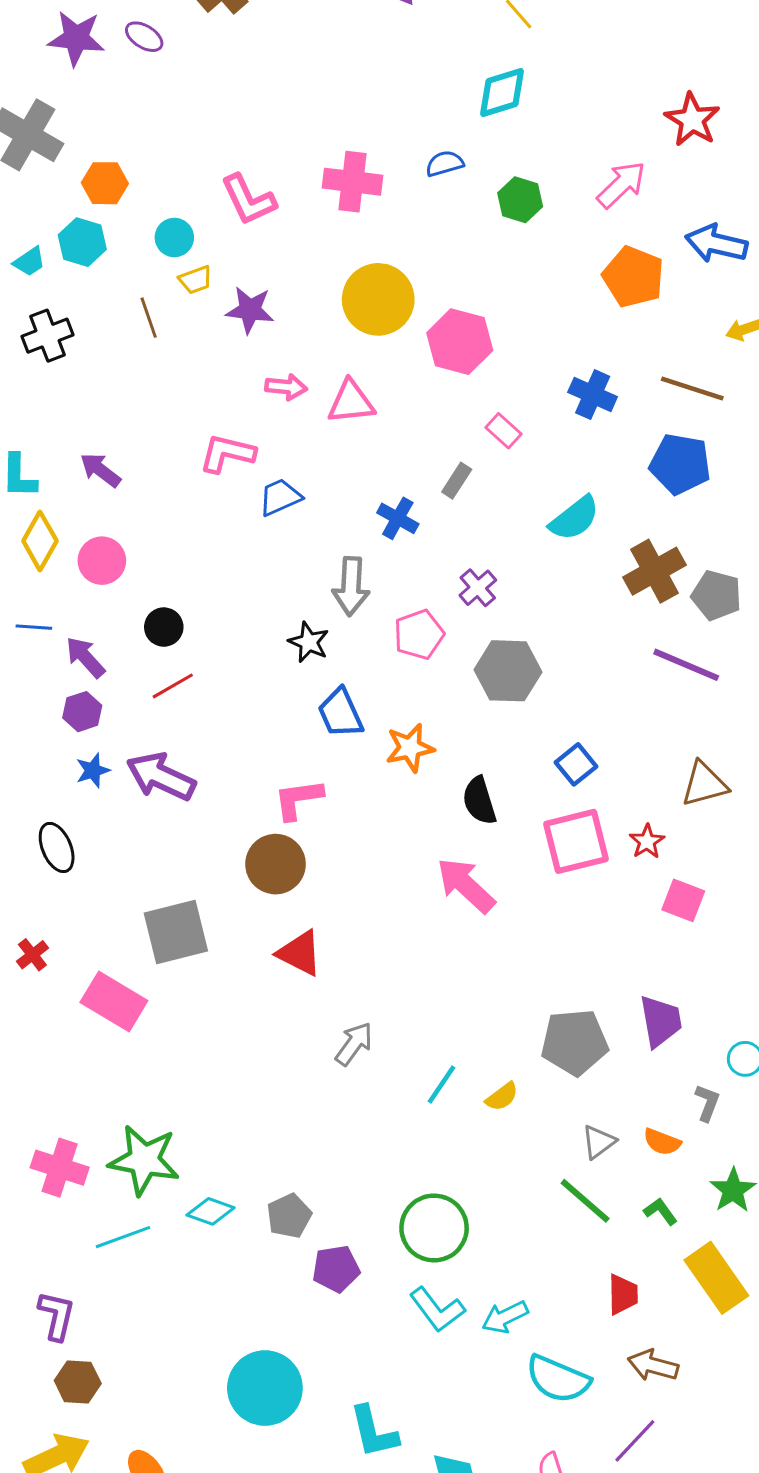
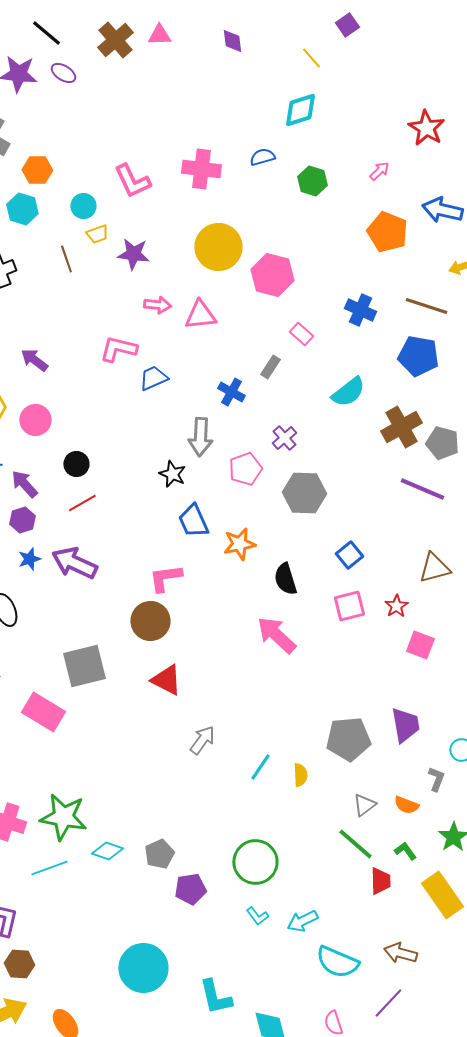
pink arrow: (621, 185) -> (379, 171), size x0.6
pink square: (576, 841) -> (349, 606), size x0.7
yellow semicircle: (502, 1097) -> (300, 775), turned -55
red trapezoid: (623, 1294) -> (380, 881), moved
cyan L-shape: (437, 1310) -> (257, 916), size x0.6

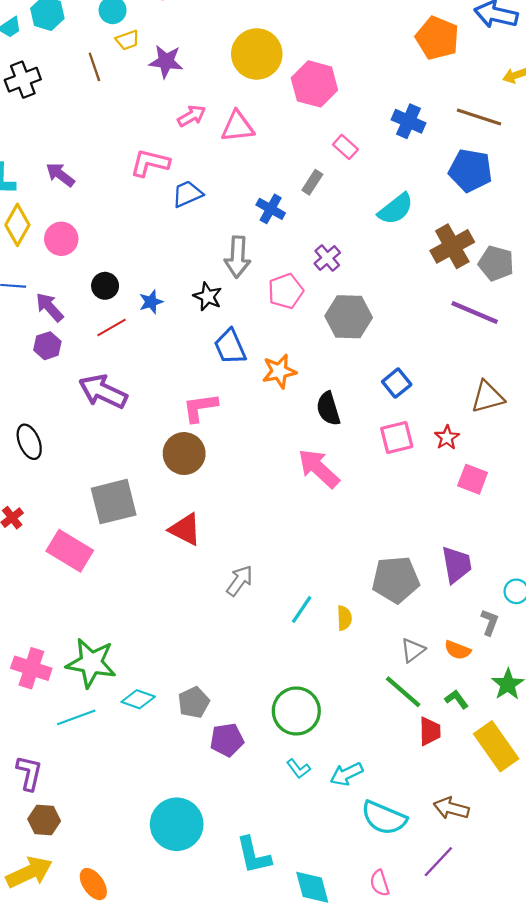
pink arrow: (157, 305) -> (192, 116), turned -36
blue star: (29, 559) -> (151, 302), moved
red triangle: (166, 680) -> (185, 529), moved

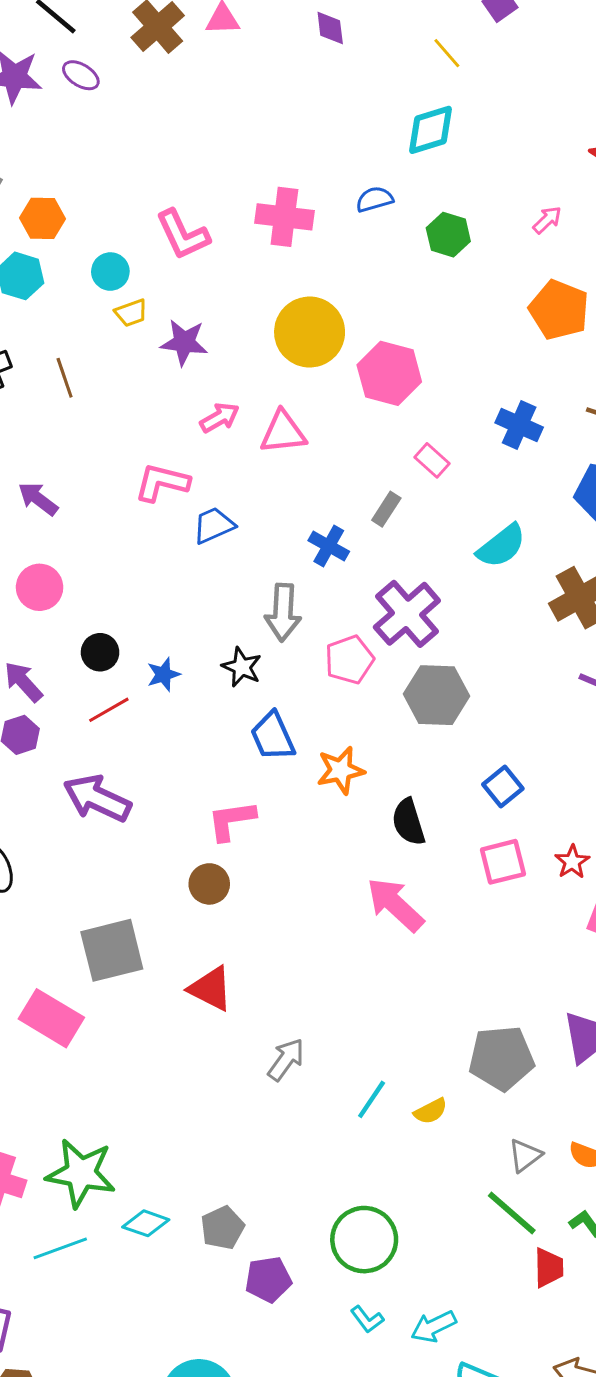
brown line: (94, 67) -> (65, 378), moved
purple cross: (327, 258) -> (407, 614), size x1.8
brown circle: (184, 454) -> (209, 884), size x0.7
yellow semicircle: (344, 618) -> (431, 1111), turned 65

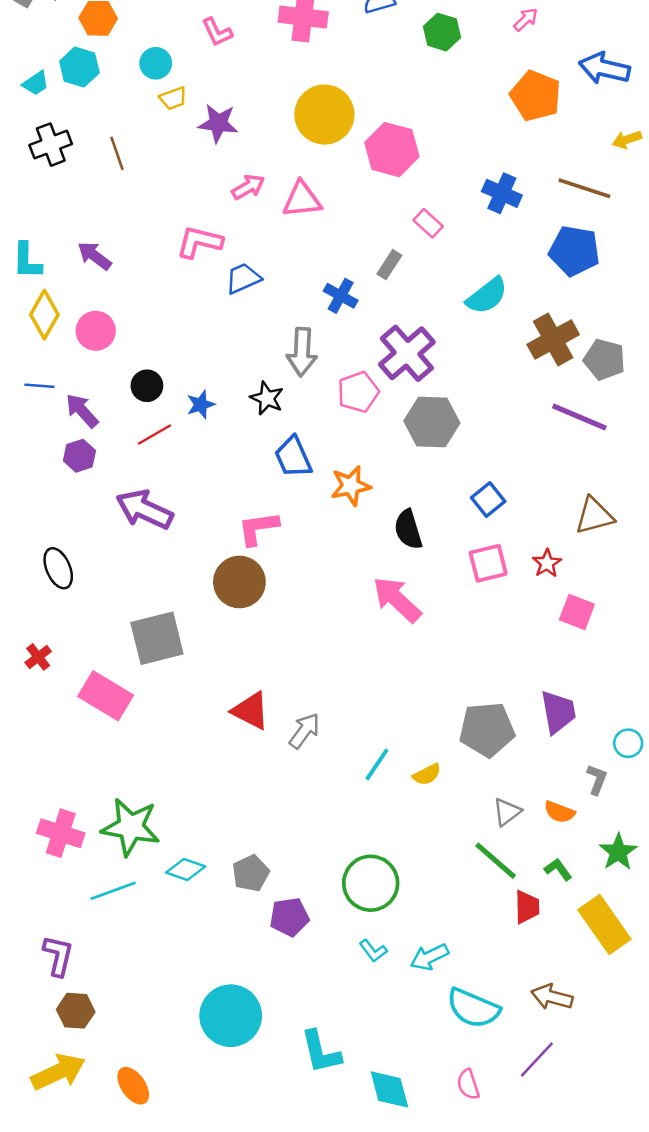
pink L-shape: (183, 235) -> (217, 32), size x0.7
brown circle: (209, 884) -> (239, 582), size x1.5
red triangle: (211, 989) -> (251, 711), moved

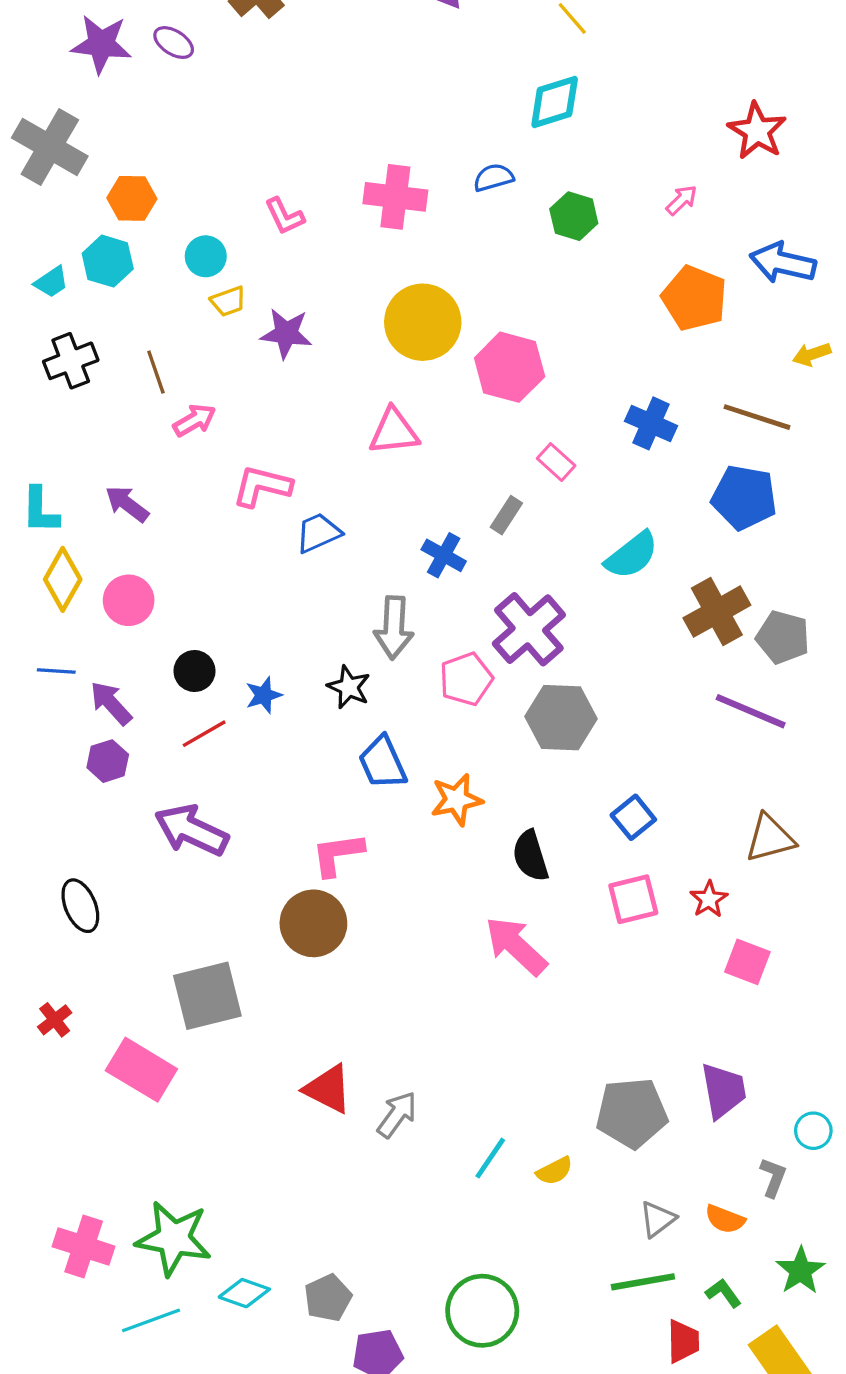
pink arrow: (248, 187) -> (194, 420), moved
green line: (496, 861) -> (643, 1282), turned -51

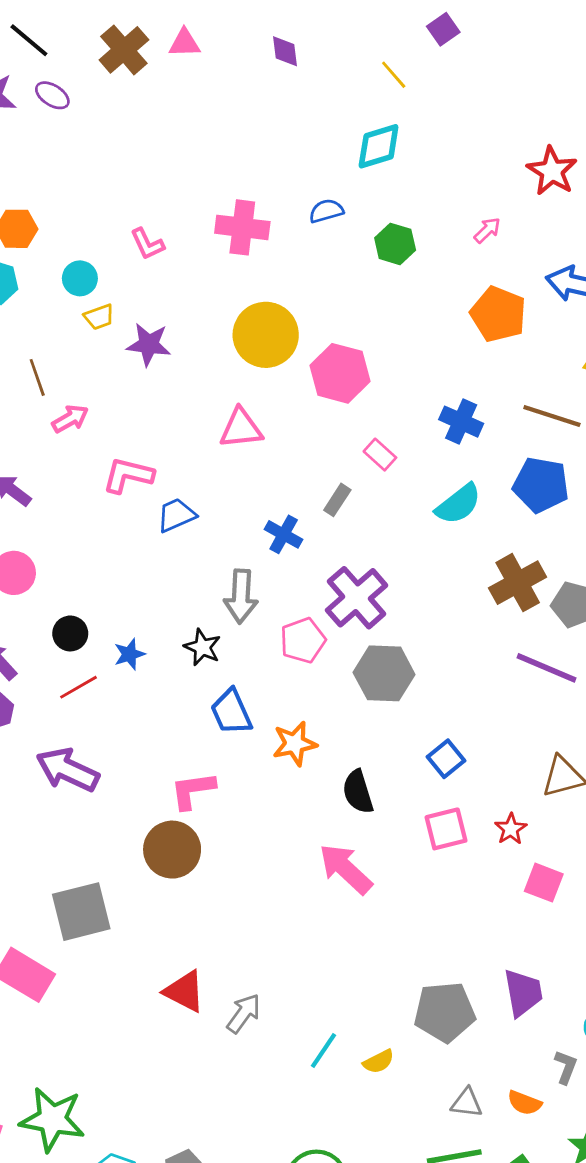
cyan semicircle: (632, 555) -> (458, 504), moved
gray triangle: (657, 1219) -> (467, 1103), turned 44

